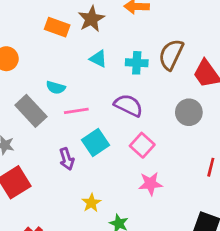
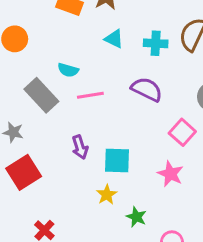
cyan square: (96, 142) -> (117, 161), moved, turned 36
pink square: (142, 145) -> (182, 132), moved
pink star: (150, 184) -> (170, 174), turned 30

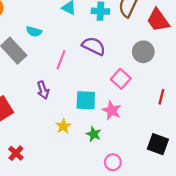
pink line: (90, 95) -> (61, 60), moved, turned -60
cyan square: (117, 161) -> (86, 100), moved
green star: (136, 217) -> (94, 134), moved

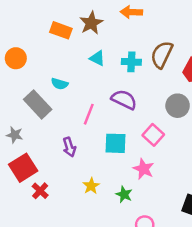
cyan square: (86, 100) -> (116, 143), moved
red cross: (16, 153) -> (40, 191), moved

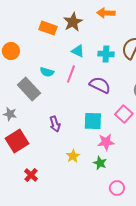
pink line: (89, 114) -> (71, 74), moved
pink star: (144, 169) -> (106, 142), moved, turned -30
red cross: (40, 191) -> (31, 175), moved

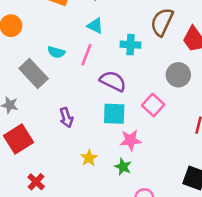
cyan cross: (106, 54) -> (130, 45), moved
purple semicircle: (100, 85) -> (113, 81), moved

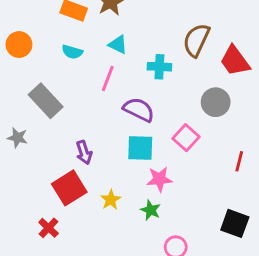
cyan semicircle: (56, 52) -> (72, 52), moved
red square: (18, 139) -> (69, 188), moved

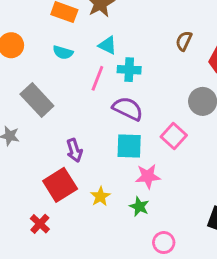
brown semicircle: (196, 40) -> (184, 41), size x0.6
cyan cross: (159, 67) -> (129, 70), moved

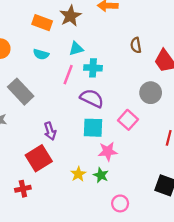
brown semicircle: (184, 41) -> (136, 45), turned -35
cyan triangle: (108, 45) -> (76, 49), turned -42
yellow star: (100, 196) -> (78, 174), moved
red cross: (40, 224) -> (23, 189), turned 35

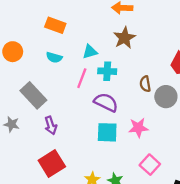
brown star: (70, 16) -> (124, 38), moved
brown semicircle: (136, 45) -> (145, 84), moved
pink square: (128, 120) -> (150, 165), moved
purple arrow: (50, 131) -> (51, 125), moved
pink star: (108, 151) -> (138, 128), moved

